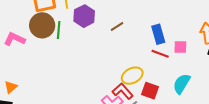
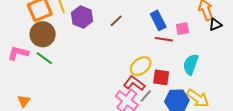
green line: (59, 30) -> (44, 58), moved, turned -48

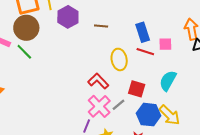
brown line: (116, 21) -> (101, 26), turned 40
yellow ellipse: (141, 66) -> (119, 59), moved, turned -70
red L-shape: (134, 83) -> (98, 81), moved

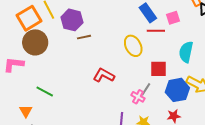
brown line: (101, 26) -> (84, 37), moved
green line: (24, 52) -> (45, 92), moved
red L-shape: (98, 81) -> (104, 75), moved
pink cross: (99, 106) -> (138, 97), moved, size x0.6

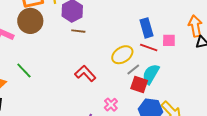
yellow ellipse: (133, 46) -> (122, 55), turned 65
cyan semicircle: (186, 52) -> (151, 74), moved
gray line: (146, 89) -> (133, 69), moved

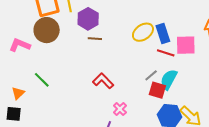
pink square: (169, 40) -> (186, 45), size x1.5
yellow ellipse: (122, 55) -> (143, 32), moved
pink cross: (111, 105) -> (120, 109), moved

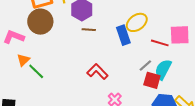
blue rectangle: (163, 33) -> (123, 35), moved
orange triangle: (18, 93) -> (23, 60), moved

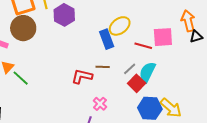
brown line: (89, 30) -> (103, 67), moved
red L-shape: (97, 72) -> (82, 76), turned -30
red square: (152, 80) -> (137, 83), turned 30

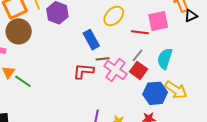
blue rectangle: (107, 39) -> (91, 40), moved
gray line: (130, 69) -> (137, 55), moved
cyan semicircle: (147, 72) -> (165, 59), moved
pink cross: (100, 104) -> (115, 70), moved, size x1.6

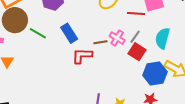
blue rectangle: (91, 40) -> (69, 33), moved
pink cross: (115, 70) -> (117, 38), moved, size x0.7
green line: (23, 81) -> (38, 33), moved

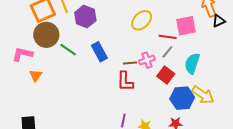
gray line: (135, 37) -> (167, 52), moved
pink cross: (117, 38) -> (147, 60), turned 35
red L-shape: (82, 56) -> (125, 81), moved, turned -95

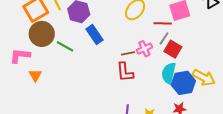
blue rectangle: (99, 52) -> (95, 34), moved
cyan semicircle: (192, 63) -> (169, 73), moved
red square: (166, 75) -> (173, 49), moved

